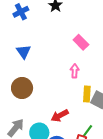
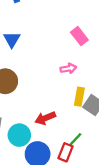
pink arrow: (75, 71) -> (68, 68), turned 72

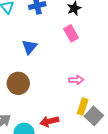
pink rectangle: (79, 36) -> (71, 33), moved

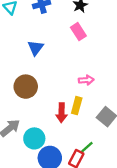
yellow rectangle: (83, 107) -> (77, 106), moved
red arrow: (49, 121) -> (62, 113), moved, turned -72

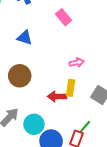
blue triangle: (36, 48) -> (25, 38), turned -42
red arrow: (62, 113) -> (57, 97), turned 96

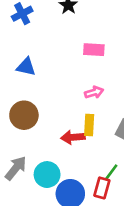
pink rectangle: (63, 17) -> (94, 50), moved, turned -42

